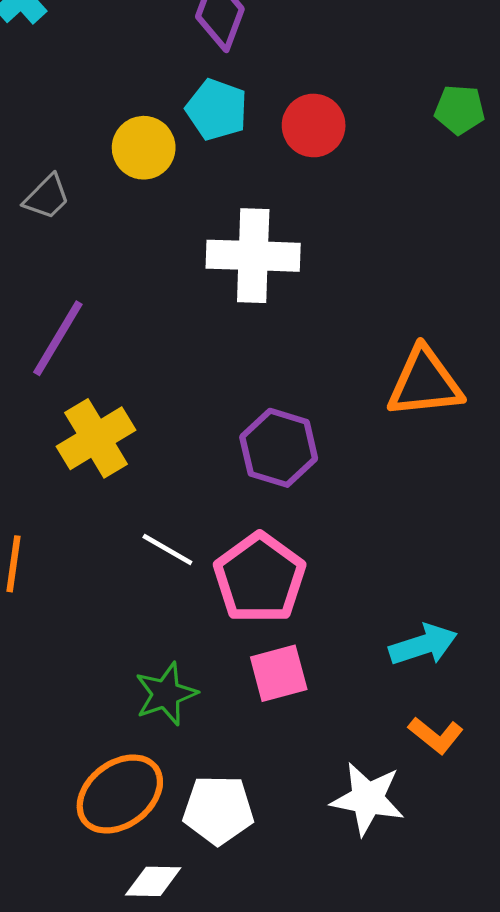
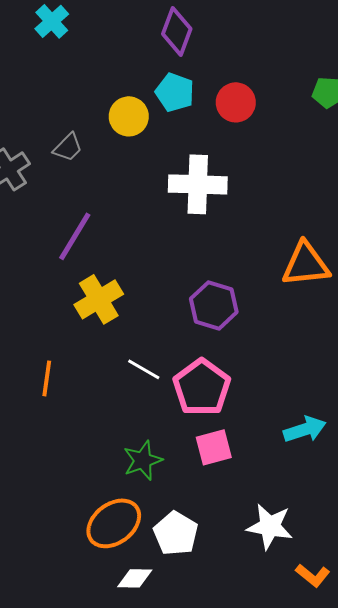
orange L-shape: (436, 735) -> (313, 575), moved
white pentagon: (218, 810) -> (176, 533), turned 30

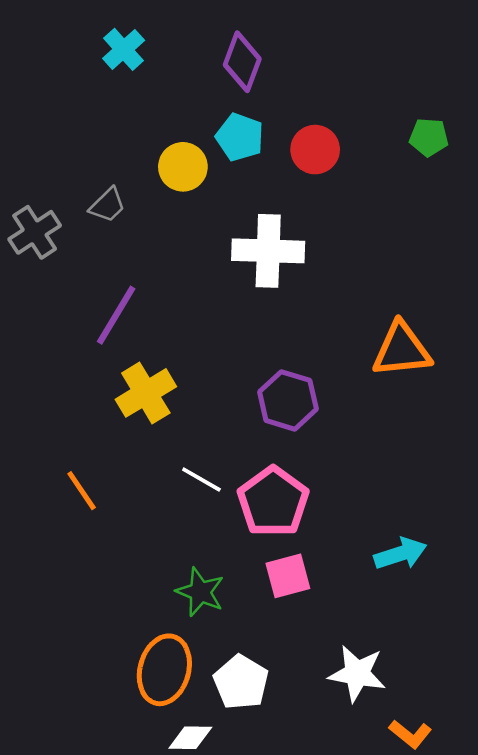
cyan cross: (52, 21) -> (124, 49), moved
orange line: (47, 378) -> (82, 491), turned -42
green star: (143, 460) -> (200, 592), turned -30
orange ellipse: (114, 523) -> (164, 670), turned -38

